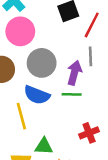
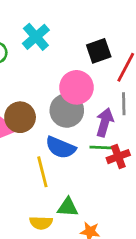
pink circle: (20, 31) -> (76, 87), moved
red cross: (89, 133) -> (118, 157), moved

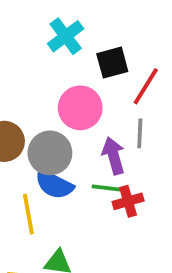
cyan cross: (36, 37) -> (66, 36), moved
gray circle: (67, 110) -> (50, 153), moved
purple arrow: (105, 122) -> (114, 156), turned -36

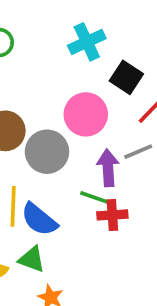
black square: (112, 63) -> (126, 77), turned 36
gray line: (140, 133) -> (138, 152), turned 52
blue semicircle: (54, 184) -> (39, 219), moved

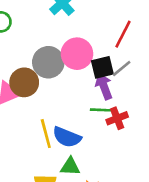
black square: (126, 77) -> (102, 67), moved, turned -30
gray circle: (47, 152) -> (48, 62), moved

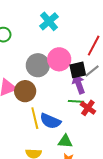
brown circle: (24, 82) -> (25, 91), moved
red cross: (117, 118) -> (88, 108), turned -35
green triangle: (70, 167) -> (65, 141), moved

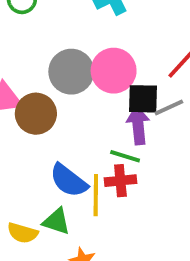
red cross: (88, 108) -> (120, 181), moved, turned 35
yellow line: (35, 118) -> (96, 195), moved
green triangle: (65, 141) -> (56, 221), moved

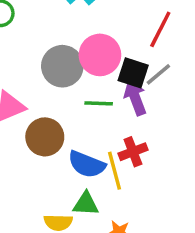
black square: (143, 99) -> (133, 73), turned 32
brown circle: (36, 114) -> (45, 137), moved
green line: (125, 156) -> (99, 103), moved

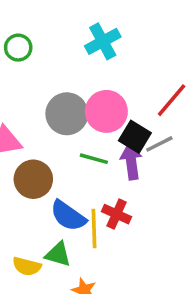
red cross: (133, 152) -> (117, 214), turned 32

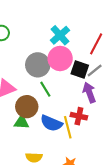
cyan cross: (103, 41) -> (60, 35), moved
green line: (94, 159) -> (45, 89), moved, turned 56
purple arrow: (131, 162) -> (89, 92), moved
green triangle: (58, 254) -> (22, 122), moved

